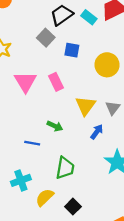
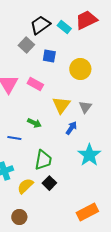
pink rectangle: (56, 82) -> (35, 84), turned -35
black square: (73, 207) -> (49, 183), moved

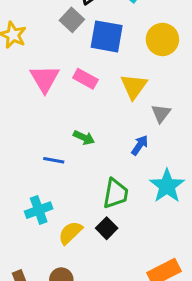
blue square: (49, 56) -> (107, 36), size x1.6
yellow circle: (80, 69) -> (162, 39), moved
yellow triangle: (61, 105) -> (134, 86), moved
green trapezoid: (43, 160) -> (116, 193), moved

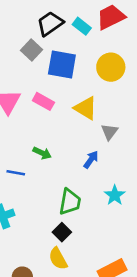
yellow triangle: (134, 86) -> (86, 108), turned -35
cyan star: (167, 186) -> (115, 195), size x0.7
yellow semicircle: (70, 233) -> (58, 259), moved, turned -75

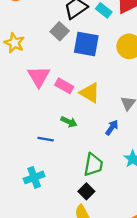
pink rectangle: (43, 101) -> (64, 86), moved
yellow triangle: (86, 108) -> (90, 93), moved

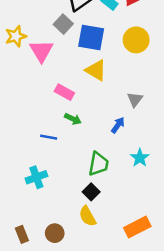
yellow star: (14, 43) -> (16, 36), turned 30
pink triangle: (39, 77) -> (41, 51), moved
pink rectangle: (64, 86) -> (64, 92), moved
yellow triangle: (90, 93) -> (96, 70), moved

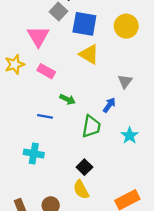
yellow star: (16, 36) -> (15, 64), moved
pink rectangle: (64, 92) -> (46, 71), moved
green trapezoid: (98, 164) -> (91, 126), moved
cyan cross: (36, 177) -> (34, 154), turned 30

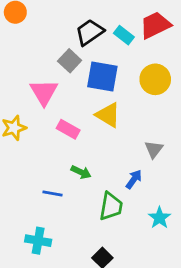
pink rectangle: (46, 71) -> (68, 129), moved

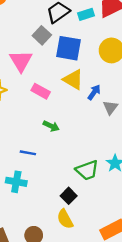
cyan rectangle: (124, 35) -> (86, 14), turned -56
blue arrow: (134, 179) -> (94, 92), moved
blue line: (52, 194) -> (28, 153), moved
green trapezoid: (111, 206) -> (87, 170), moved, turned 60

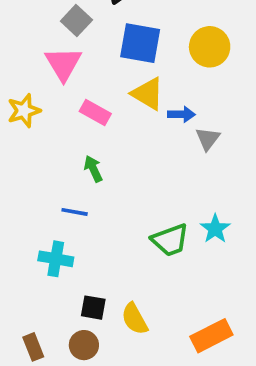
gray square: (42, 35) -> (76, 21), moved
blue arrow: (94, 92) -> (181, 114), turned 56
green arrow: (51, 126) -> (93, 169), moved, turned -140
black square: (69, 196) -> (93, 308), moved, turned -35

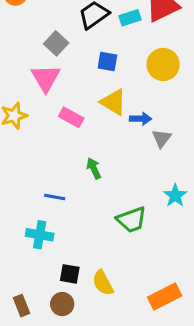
blue square: (140, 43) -> (107, 61), size x0.6
green arrow: (93, 169) -> (94, 168), moved
cyan star: (215, 229) -> (175, 196), moved

